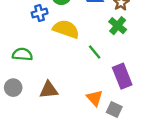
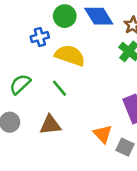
green line: (95, 52) -> (59, 88), moved
green semicircle: (22, 54) -> (20, 84), turned -48

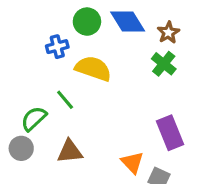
green semicircle: (20, 84) -> (34, 119), moved
green line: (59, 88) -> (65, 100), moved

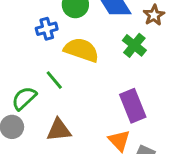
green cross: (164, 64) -> (134, 45), moved
purple rectangle: (170, 133) -> (133, 106), moved

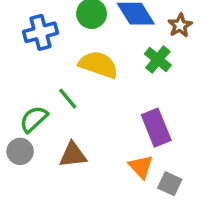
blue cross: (47, 29) -> (40, 32), moved, size x1.4

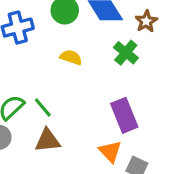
yellow semicircle: (98, 65) -> (71, 57), size x0.6
green line: (68, 99) -> (43, 108), moved

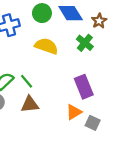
yellow semicircle: (71, 57) -> (46, 46), size x1.5
orange triangle: (110, 151) -> (74, 112), turned 42

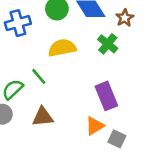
yellow semicircle: (46, 46) -> (62, 48), turned -30
green line: (27, 81) -> (39, 76), moved

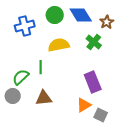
green line: (39, 76) -> (41, 67), turned 40

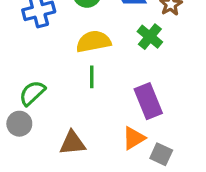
green line: (41, 67) -> (92, 77), moved
brown triangle: (44, 98) -> (73, 143), moved

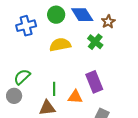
green line: (92, 77) -> (54, 89), moved
orange triangle: (134, 138) -> (75, 97), moved, turned 35

